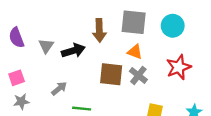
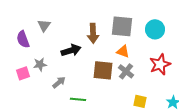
gray triangle: (46, 46) -> (44, 25), moved
gray star: (21, 101) -> (40, 64), moved

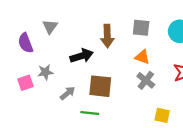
gray square: (122, 26) -> (141, 28), size x0.7
brown square: (103, 70) -> (100, 86), moved

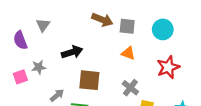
brown arrow: (107, 36) -> (102, 20), moved, turned -66
gray cross: (146, 80) -> (130, 88), moved
gray arrow: (68, 93) -> (57, 95), moved

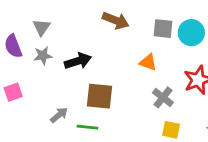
gray square: (127, 26) -> (163, 29), moved
gray star: (39, 67) -> (43, 56), moved
gray cross: (130, 88) -> (163, 97), moved

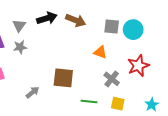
black arrow: (78, 61) -> (47, 18), moved
green line: (87, 127) -> (89, 102), moved

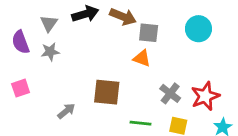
gray square: (112, 27) -> (149, 33), moved
orange triangle: (100, 52) -> (142, 58), moved
red star: (138, 66) -> (205, 96), moved

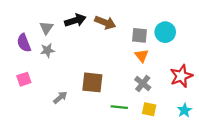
gray square: (149, 33) -> (140, 35), moved
orange triangle: (142, 58) -> (142, 56), moved, turned 32
red star: (205, 96) -> (181, 76), moved

